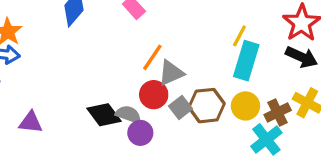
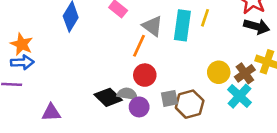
cyan rectangle: (246, 61) -> (182, 25), moved
gray triangle: (171, 73) -> (152, 26), moved, turned -50
brown hexagon: (207, 106) -> (190, 104), moved
gray square: (181, 107) -> (169, 98), moved, turned 36

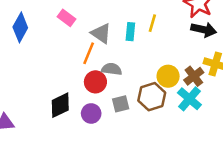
cyan rectangle: (182, 25) -> (130, 32), size x0.6
gray semicircle: (127, 94) -> (112, 69), moved
black diamond: (108, 97) -> (60, 105), turned -68
brown hexagon: (190, 104) -> (152, 97), moved

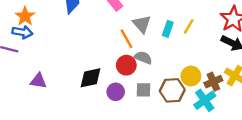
orange line: (89, 53) -> (127, 39), turned -66

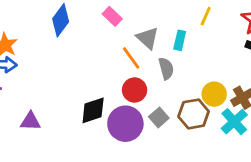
yellow line: (189, 26) -> (206, 16), moved
gray semicircle: (143, 58) -> (166, 68), moved, turned 60
gray square: (143, 90) -> (159, 117), turned -35
purple circle: (116, 92) -> (125, 124), size x1.6

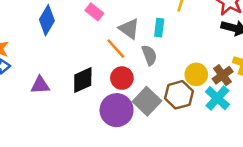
black diamond: (93, 110) -> (83, 80), moved
gray square: (159, 117) -> (147, 101), size x1.5
purple triangle: (30, 121) -> (40, 85), moved

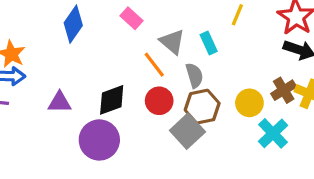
cyan rectangle: (159, 28) -> (209, 43), turned -36
brown cross: (223, 75) -> (284, 90), moved
brown hexagon: (179, 95) -> (202, 107), moved
purple circle: (117, 110) -> (99, 140), moved

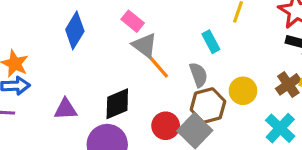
gray triangle: (172, 42) -> (145, 45), moved
red circle: (159, 101) -> (166, 126), moved
yellow circle: (249, 103) -> (243, 91), moved

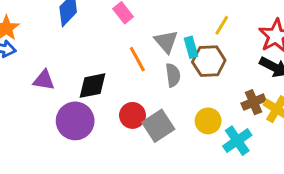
gray triangle: (145, 45) -> (166, 42), moved
yellow circle: (243, 91) -> (208, 121), moved
brown hexagon: (208, 105) -> (209, 61), moved

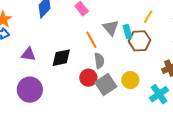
gray semicircle: (173, 75) -> (99, 61), moved
purple circle: (75, 121) -> (30, 90), moved
yellow circle: (208, 121) -> (130, 80), moved

